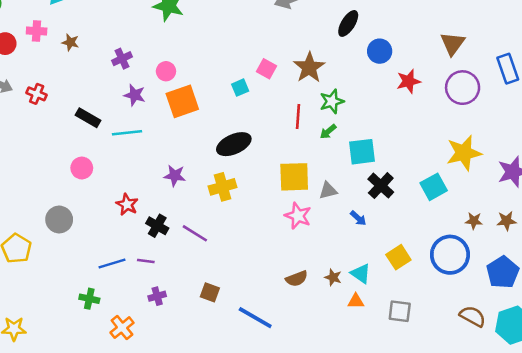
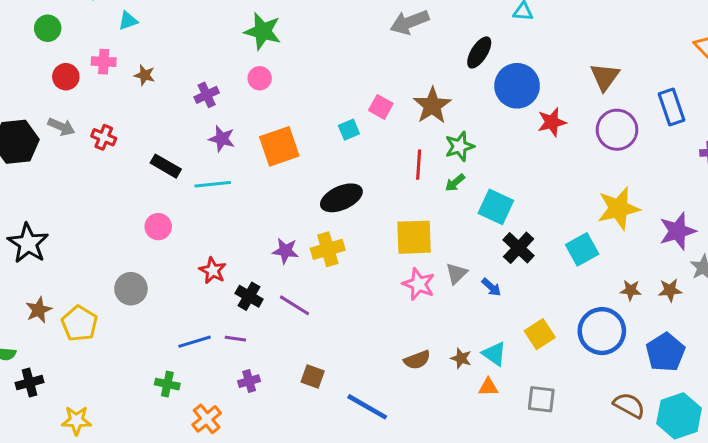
blue circle: (380, 51) -> (517, 86), size x1.5
pink circle: (166, 71) -> (260, 78), moved
cyan square: (362, 152) -> (496, 207), turned 32
purple star: (175, 176) -> (285, 251), moved
gray triangle: (328, 191) -> (456, 274), moved, turned -30

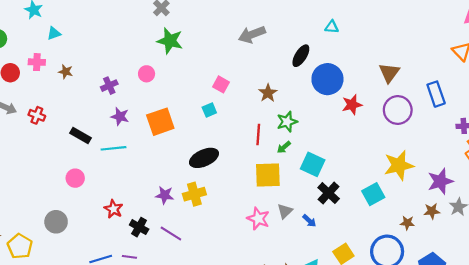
green star: (263, 31) -> (170, 41), moved
brown star: (432, 105) -> (268, 93), size x0.7
pink square: (381, 107) -> (221, 84), moved
yellow square: (414, 237) -> (268, 175), moved
brown star: (670, 290) -> (432, 211), moved

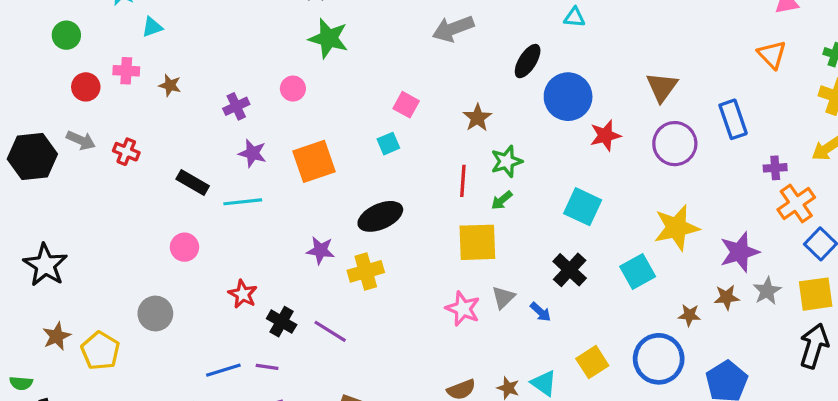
cyan square: (313, 164) -> (583, 207), moved
purple star: (165, 195) -> (320, 250), moved

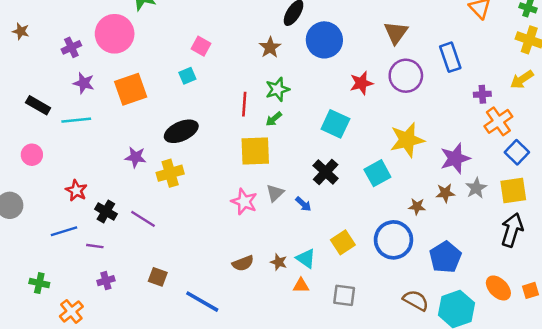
pink circle: (293, 89) -> (115, 34), size x2.0
brown star: (477, 118) -> (270, 47), moved
red star: (605, 135) -> (361, 83), moved
blue line: (223, 370) -> (64, 231), moved

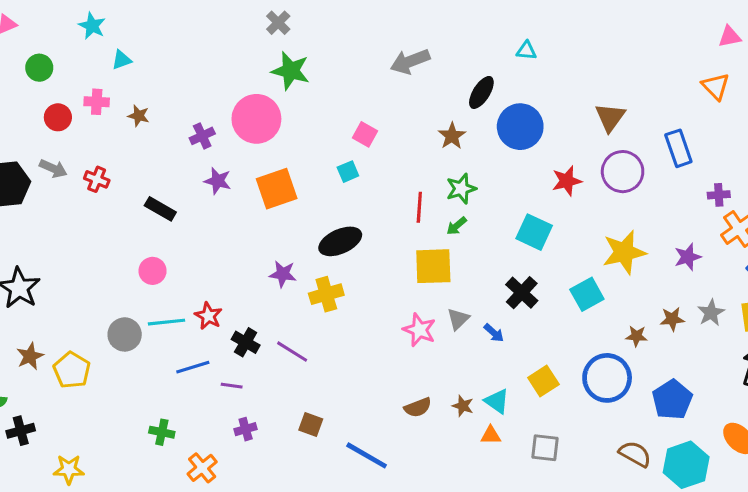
cyan line: (76, 120) -> (166, 322), moved
purple star: (455, 158) -> (688, 257), moved, size x0.7

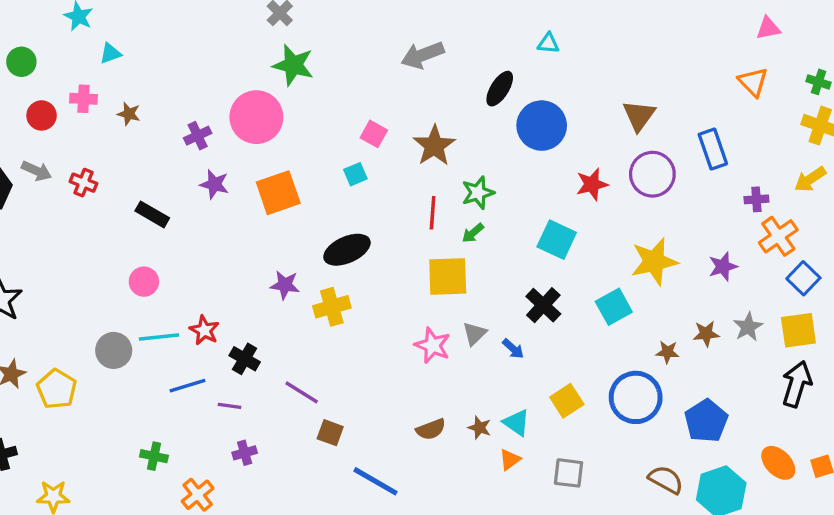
brown star: (452, 136) -> (434, 146), moved, size x1.4
purple line: (292, 352) -> (302, 392), moved
brown square: (311, 424) -> (330, 433), moved
orange triangle: (491, 435) -> (510, 460), turned -35

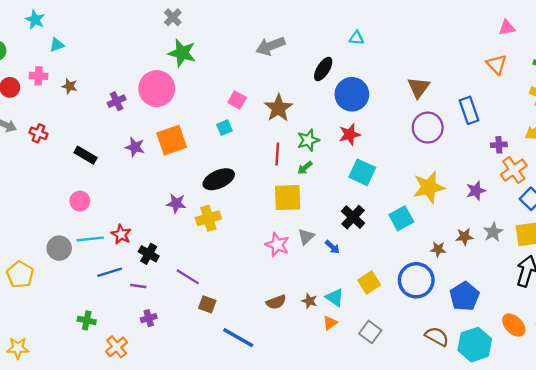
purple star: (214, 184) -> (135, 147), moved
red star: (592, 184) -> (350, 134), moved
gray square: (568, 473) -> (370, 332), turned 30

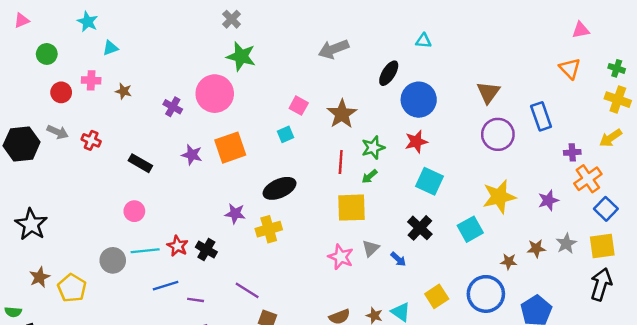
purple cross: (117, 101) -> (173, 107), turned -36
black cross: (149, 254) -> (206, 250), moved

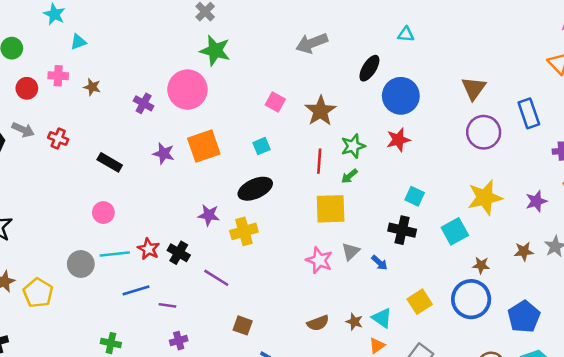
cyan square: (286, 134) -> (262, 146), moved
cyan square: (429, 181) -> (415, 196), moved, size x0.7
black cross: (420, 228) -> (402, 230), turned -30
brown star: (509, 262) -> (481, 265), moved
purple line: (247, 290) -> (216, 278), moved

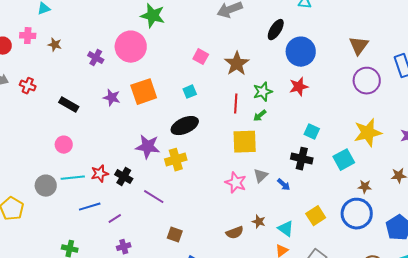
purple star: (209, 215) -> (148, 147), size x1.4
red star: (149, 249) -> (100, 174), turned 30
purple line: (167, 305) -> (115, 219), turned -40
brown star: (354, 322) -> (259, 222), moved

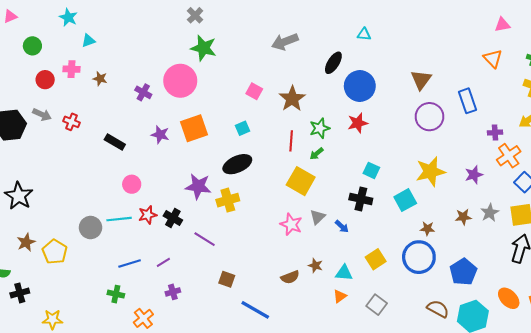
yellow square: (245, 142) -> (301, 181), turned 32
pink circle: (64, 145) -> (132, 184), moved
blue line: (90, 207) -> (130, 263), moved
cyan triangle: (286, 229) -> (344, 273), turned -30

